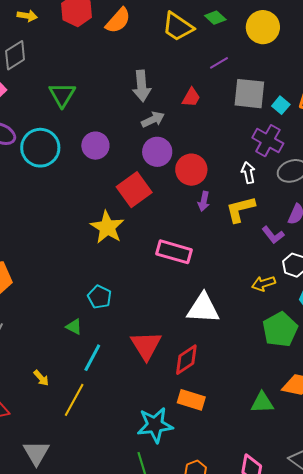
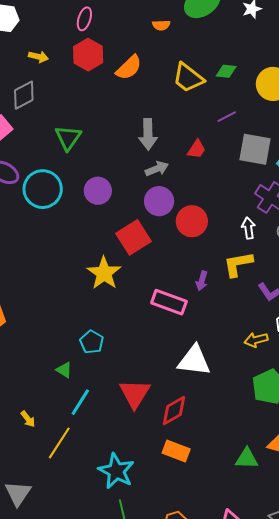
green diamond: (215, 18) -> (226, 71), turned -40
purple arrow: (204, 201) -> (202, 281), moved
cyan star: (155, 425) -> (116, 471), moved, turned 30

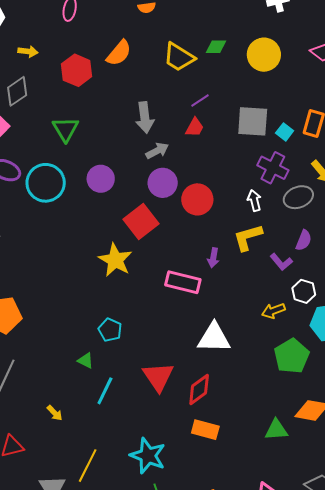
red hexagon: (88, 55) -> (77, 70), moved
purple line: (227, 117) -> (200, 100), moved
yellow line: (59, 443) -> (88, 466), moved

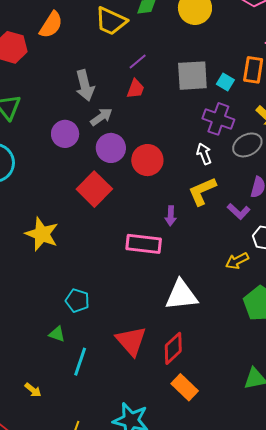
purple circle: (101, 179) -> (65, 134), moved
yellow star: (115, 260) -> (42, 234), moved
orange rectangle: (205, 430) -> (185, 387), turned 36

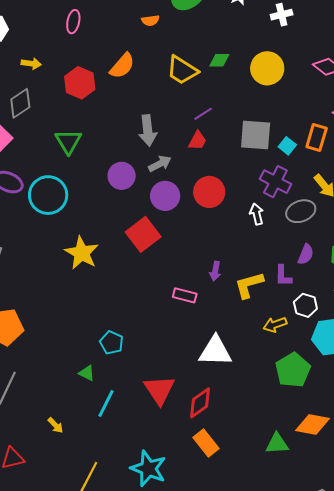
red circle: (147, 160) -> (209, 192), moved
yellow L-shape: (202, 191) -> (249, 285), moved
purple L-shape: (239, 211) -> (283, 276), turned 40
yellow star: (42, 234) -> (82, 253), moved
pink rectangle: (144, 244) -> (185, 295), size x0.7

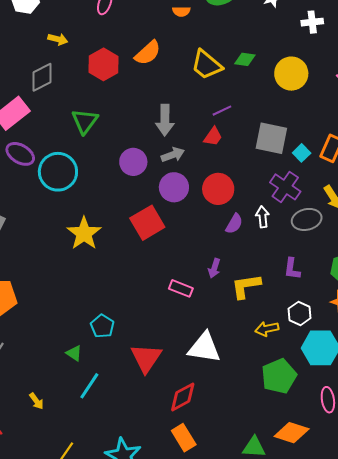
purple semicircle: (306, 254) -> (234, 224), moved
purple L-shape: (283, 276) -> (292, 269), moved
red triangle: (159, 390) -> (146, 358), moved

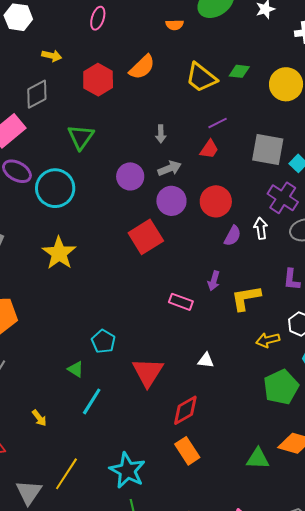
gray arrow: (165, 120) -> (161, 134), size x0.6
yellow star: (84, 233) -> (59, 253), moved
white triangle: (204, 348) -> (206, 360), size x0.5

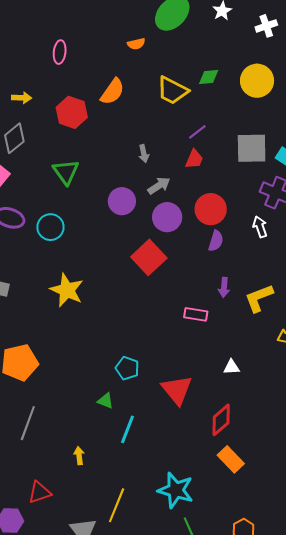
cyan circle: (55, 188) -> (50, 227), size x0.7
purple semicircle: (233, 236) -> (216, 241), moved
yellow arrow: (39, 418) -> (79, 456), turned -138

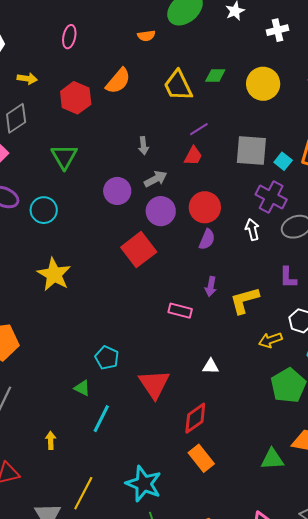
yellow trapezoid: (172, 90) -> (178, 86), turned 32

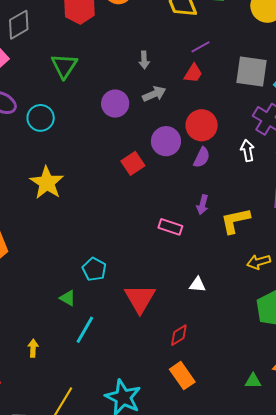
purple circle: (161, 211) -> (166, 141), moved
red square: (139, 250) -> (133, 163), size x0.7
red diamond: (195, 418) -> (179, 335), size x0.7
green triangle: (272, 459) -> (253, 381), size x0.7

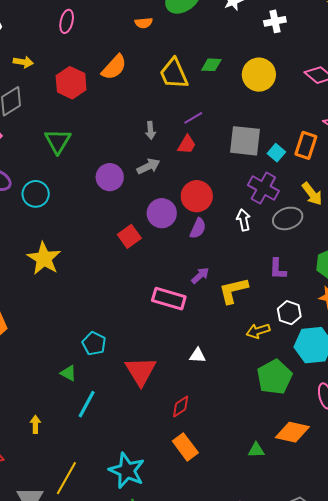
gray arrow: (144, 60) -> (150, 130), moved
purple arrow: (202, 205) -> (200, 276), turned -144
pink rectangle: (170, 227) -> (169, 299), size x1.4

